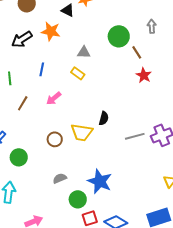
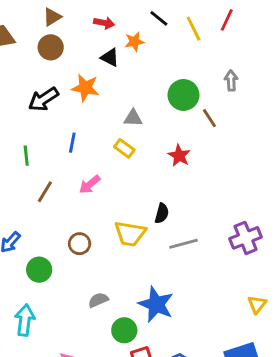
red star: (144, 75) -> (179, 156), moved
gray line: (135, 136) -> (183, 244), moved
brown circle: (55, 139) -> (80, 244), moved

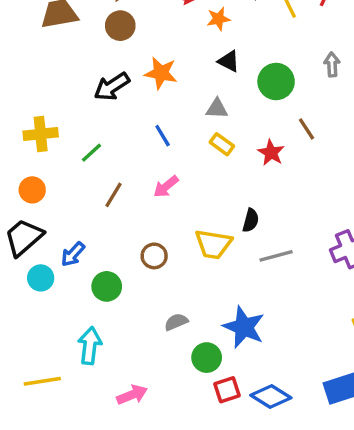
black triangle: (110, 57) -> (229, 61), moved
brown line: (209, 118) -> (307, 129), moved
blue line: (72, 143) -> (163, 136), moved, turned -42
yellow rectangle: (124, 148) -> (222, 144), moved
green line: (26, 156) -> (91, 153), turned 54

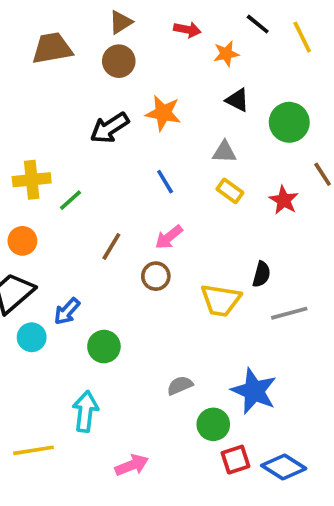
green line: (91, 153) -> (71, 200), moved
brown circle: (154, 256) -> (156, 276), moved

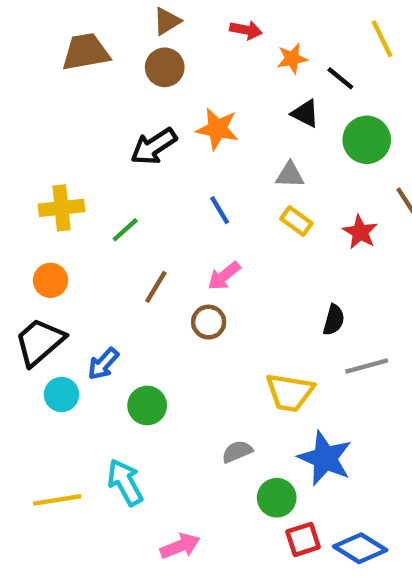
black line: (258, 24) -> (340, 78), moved
green line: (71, 200) -> (125, 230), moved
yellow trapezoid: (221, 300) -> (290, 392), moved
cyan arrow: (85, 411) -> (125, 482), turned -36
yellow line: (34, 450) -> (57, 500), moved

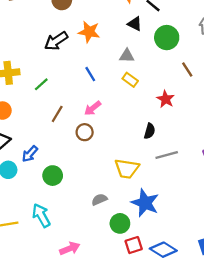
red star: (360, 232) -> (166, 99), moved

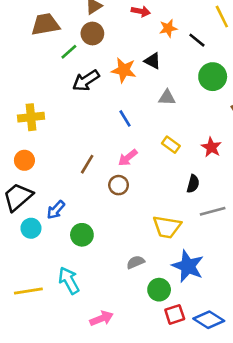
black triangle: (135, 24) -> (153, 61), moved
yellow rectangle: (130, 80) -> (171, 145), moved
green line: (41, 84) -> (69, 52), moved

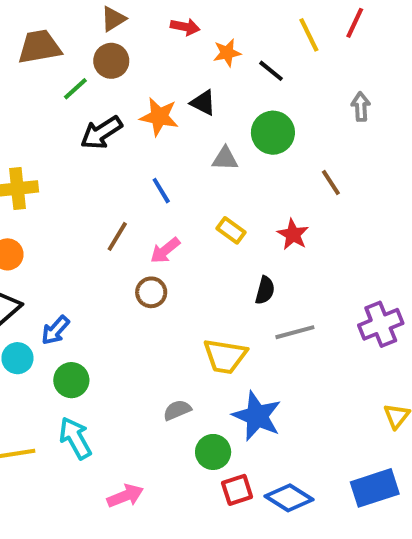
green circle: (213, 77) -> (273, 133), moved
brown line: (87, 164) -> (117, 236), moved
green circle: (82, 235) -> (71, 380), moved

